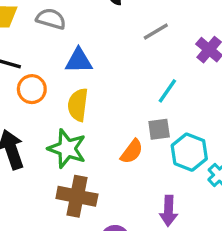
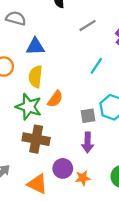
gray square: (159, 129) -> (88, 116), moved
orange semicircle: (132, 152) -> (55, 99), moved
purple arrow: (169, 211) -> (88, 142), moved

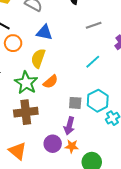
brown cross: (36, 139) -> (26, 112), turned -30
purple circle: (63, 168) -> (53, 144), moved
orange star: (83, 178) -> (72, 146), moved

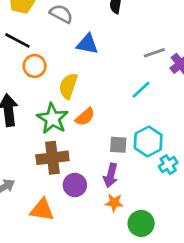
gray line: (94, 25) -> (154, 53), moved
blue triangle: (44, 32) -> (87, 44), moved
purple circle: (53, 144) -> (75, 185), moved
orange triangle: (18, 151) -> (42, 210), turned -30

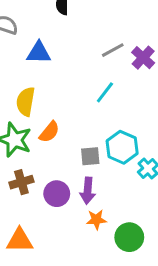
brown cross: (52, 158) -> (21, 182), size x0.7
purple circle: (75, 185) -> (57, 194), moved

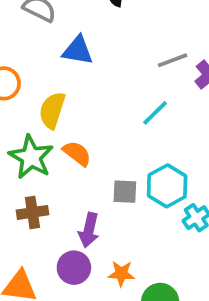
orange semicircle: (49, 132) -> (77, 153), turned -100
purple arrow: (88, 191) -> (89, 230), moved
purple circle: (57, 194) -> (74, 268), moved

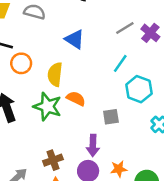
blue triangle: (78, 50) -> (75, 39), moved, turned 35
cyan hexagon: (167, 186) -> (139, 89), moved
brown cross: (32, 212) -> (53, 160), moved

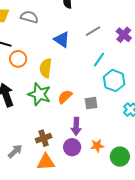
gray line: (125, 28) -> (93, 31), moved
orange semicircle: (76, 99) -> (65, 97), moved, turned -70

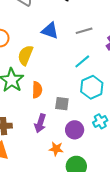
blue triangle: (62, 40) -> (50, 31), turned -30
orange semicircle: (65, 97) -> (37, 90), turned 119
purple circle: (72, 147) -> (75, 130), moved

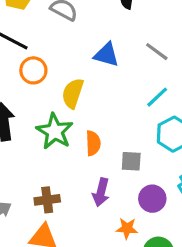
gray line: (84, 31) -> (157, 52), turned 56

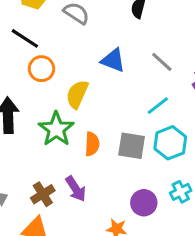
gray square: (131, 161) -> (132, 146), moved, size x1.4
purple arrow: (101, 192) -> (76, 189), moved, turned -52
brown cross: (47, 200) -> (43, 194), turned -30

